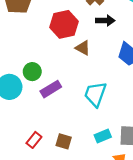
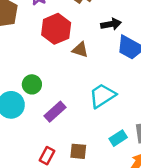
black arrow: (105, 21) -> (111, 24), moved
purple rectangle: (51, 89) -> (55, 112), moved
cyan trapezoid: (95, 94) -> (102, 96), turned 48

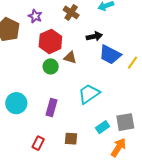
green circle: (32, 84) -> (51, 66), moved
purple rectangle: (55, 112) -> (52, 107), turned -30
red rectangle: (47, 156) -> (38, 143), moved

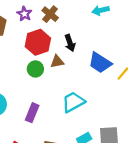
brown cross: (71, 12) -> (50, 14), moved
black arrow: (94, 36) -> (70, 43), moved, turned 77
brown triangle: (70, 58) -> (57, 62), turned -32

